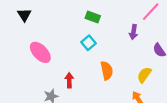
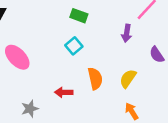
yellow semicircle: (144, 75) -> (128, 79), moved
red arrow: (69, 80) -> (64, 92), moved, turned -88

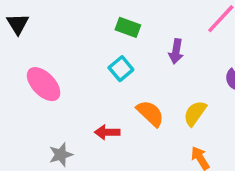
purple arrow: (127, 33) -> (176, 51), moved
orange semicircle: (95, 79) -> (150, 113), turned -35

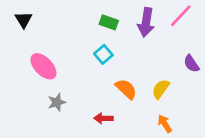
purple arrow: (176, 51) -> (146, 22), moved, size x1.5
red arrow: (107, 132) -> (103, 118), moved
gray star: (61, 155) -> (57, 102), moved

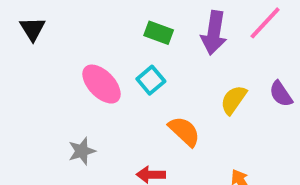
pink ellipse: (43, 66) -> (102, 84), moved
yellow semicircle: (161, 89) -> (234, 100), moved

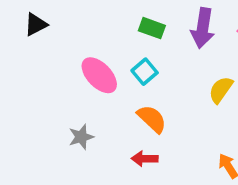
black triangle: (33, 29) -> (36, 24), turned 35
orange semicircle: (184, 131) -> (152, 119), moved

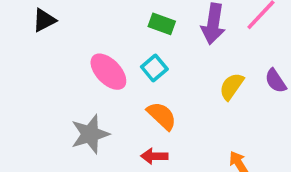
gray star: (81, 137) -> (90, 134), size x1.5

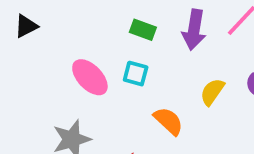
cyan square: (154, 68) -> (136, 74), turned -35
orange semicircle: (162, 116) -> (168, 121), moved

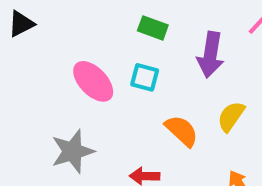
purple arrow: (194, 30) -> (210, 55), moved
yellow semicircle: (212, 92) -> (231, 116), moved

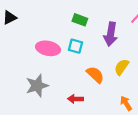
pink ellipse: (93, 81) -> (48, 48), turned -35

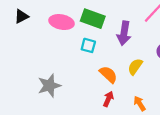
green rectangle: (80, 20) -> (93, 19), size x1.5
pink ellipse: (48, 48) -> (62, 22), moved
red arrow: (75, 99) -> (108, 99), moved, turned 112

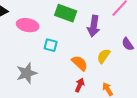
pink ellipse: (62, 22) -> (28, 25), moved
cyan square: (88, 45) -> (51, 45), moved

